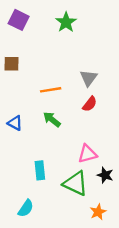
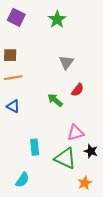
gray triangle: (89, 78) -> (66, 62), moved
orange line: (51, 90) -> (13, 78), moved
green arrow: (52, 119) -> (55, 100), moved

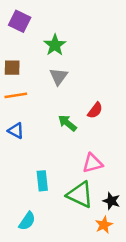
green star: (57, 19) -> (55, 45), moved
gray triangle: (66, 62) -> (59, 76), moved
black star: (91, 151) -> (111, 201), moved

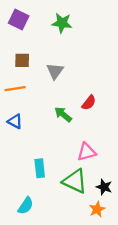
green star: (55, 45) -> (62, 23), moved, turned -30
brown square: (12, 68) -> (22, 60), moved

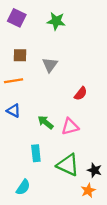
green arrow: (63, 114) -> (46, 122), moved
pink triangle: (87, 152) -> (70, 127), moved

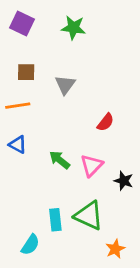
pink triangle: (70, 127) -> (92, 165), turned -30
cyan rectangle: (36, 153) -> (55, 220), moved
black star: (95, 170) -> (124, 181), moved

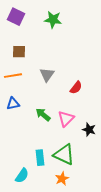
gray triangle: (65, 85) -> (47, 75), moved
blue triangle: (18, 145) -> (13, 104), turned -40
orange star: (115, 249) -> (62, 179), moved

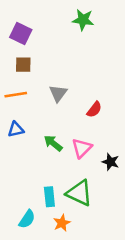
purple square: (16, 17) -> (21, 34), moved
green star: (53, 20) -> (83, 20), moved
orange star: (62, 179) -> (62, 223), moved

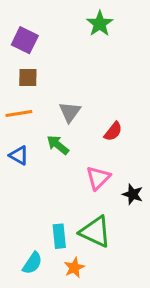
green star: (83, 20) -> (100, 24), turned 30
blue triangle: (16, 129) -> (19, 155), turned 42
green arrow: (53, 143) -> (58, 145), moved

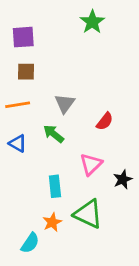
purple square: (25, 40) -> (23, 37), turned -30
black star: (133, 194) -> (123, 179), turned 30
cyan rectangle: (59, 236) -> (55, 186), moved
orange star: (74, 268) -> (52, 222), moved

